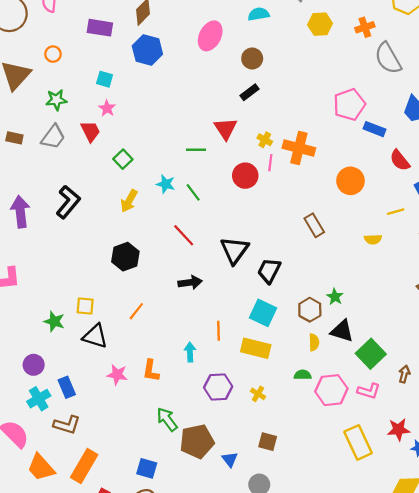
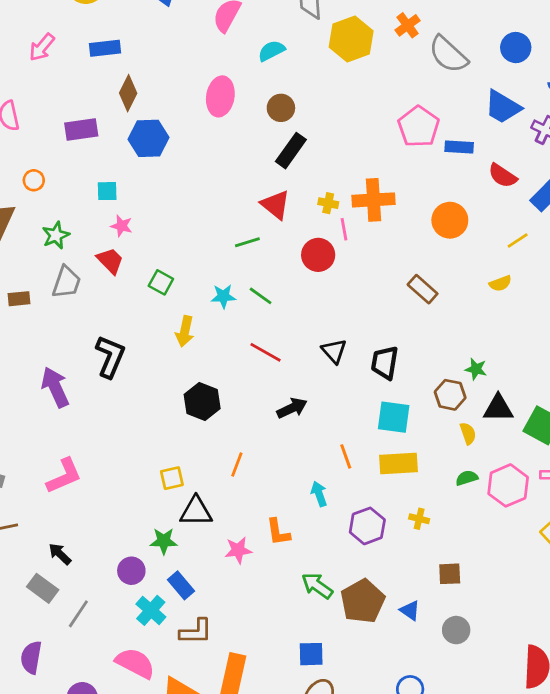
yellow hexagon: (320, 24) -> (351, 39), size x1.4
black rectangle: (250, 92) -> (291, 151), size x1.4
black triangle: (234, 250) -> (334, 351), size x0.7
green star: (54, 321) -> (164, 541), moved

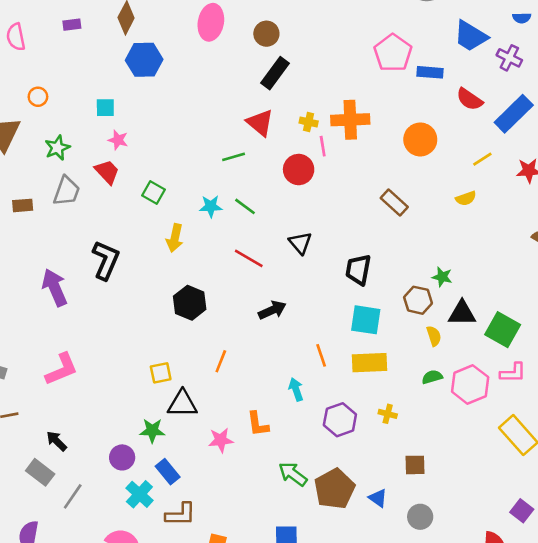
purple rectangle: (81, 129) -> (72, 25), moved, size x0.6
black triangle: (334, 351) -> (300, 243), moved

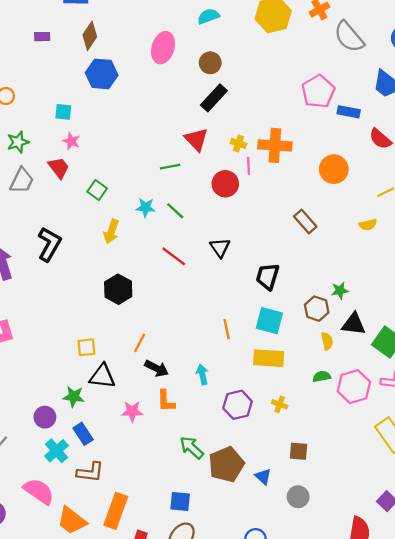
green star: (442, 277) -> (340, 291), turned -30
black arrow: (272, 310) -> (157, 368), moved, turned 45
orange line: (321, 355) -> (227, 329), moved

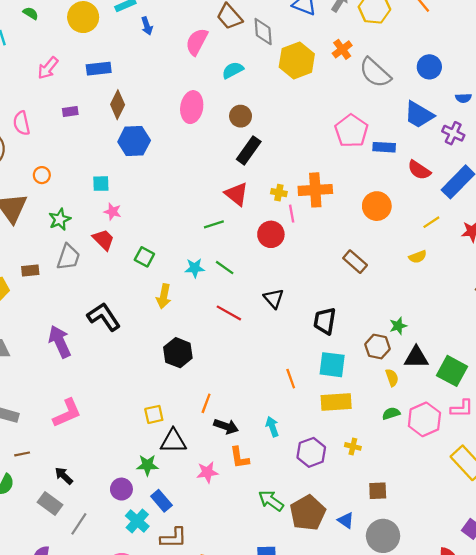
black L-shape: (49, 244) -> (104, 317), turned -56
gray circle: (298, 497) -> (383, 536), size x1.5

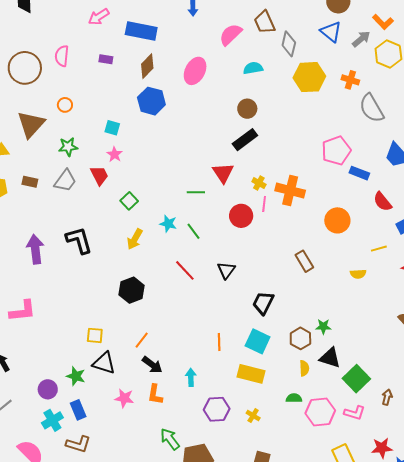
orange cross: (342, 49) -> (350, 80), turned 36
blue rectangle: (99, 69) -> (141, 31), size x1.4
pink ellipse: (192, 107) -> (195, 71), moved

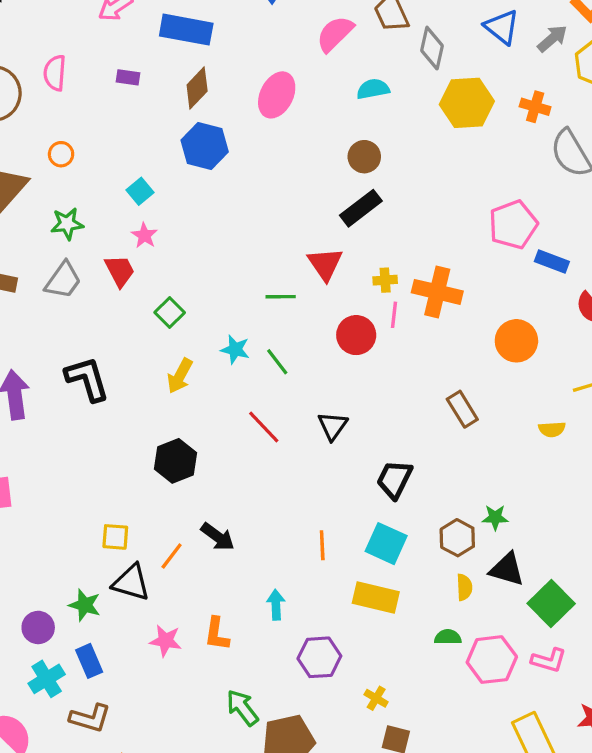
cyan square: (112, 128) -> (140, 191), turned 35
yellow cross: (259, 183) -> (385, 280), turned -32
orange line: (142, 340) -> (172, 556), moved
black arrow: (152, 365) -> (218, 537), moved
yellow cross: (253, 416) -> (376, 698), moved

